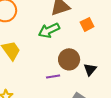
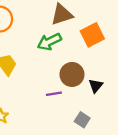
orange square: (87, 24) -> (92, 35), size x1.5

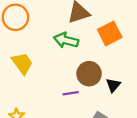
green arrow: (49, 42) -> (66, 40), turned 40

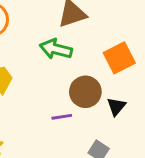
orange square: (110, 33) -> (119, 58), moved

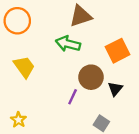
purple line: (62, 117) -> (73, 97), turned -56

